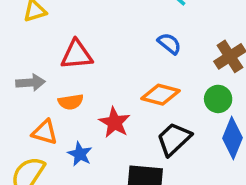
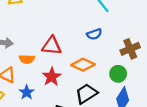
blue semicircle: (169, 43) -> (94, 34), turned 112
red triangle: (77, 55) -> (52, 46), moved

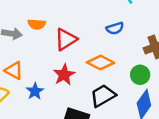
red triangle: (52, 46) -> (66, 39), turned -40
orange semicircle: (27, 59) -> (37, 24), moved

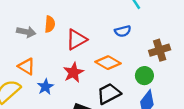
orange semicircle: (37, 24) -> (50, 24), turned -91

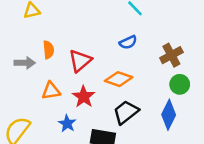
orange triangle: (27, 66) -> (51, 91), moved, turned -30
green circle: (144, 76) -> (180, 84), moved
blue star: (45, 87) -> (67, 123), moved

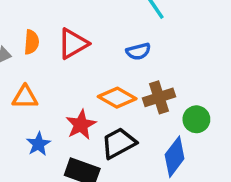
brown cross: (171, 55) -> (159, 97), moved
red triangle: (80, 61) -> (73, 44), moved
red star: (84, 97) -> (81, 125), moved

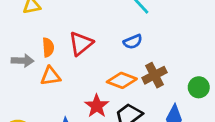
orange triangle: (25, 97) -> (50, 76), moved
green circle: (196, 119) -> (199, 87), moved

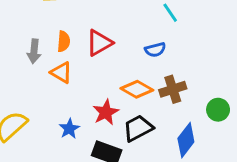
gray arrow: (23, 61) -> (34, 51), turned 85
orange triangle: (50, 76) -> (61, 73), turned 30

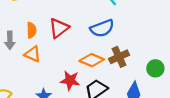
blue semicircle: (155, 50) -> (102, 28), size x1.5
red star: (106, 112) -> (70, 80), turned -30

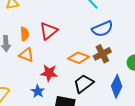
blue semicircle: (102, 28) -> (102, 29), moved
red star: (70, 80) -> (49, 73), moved

